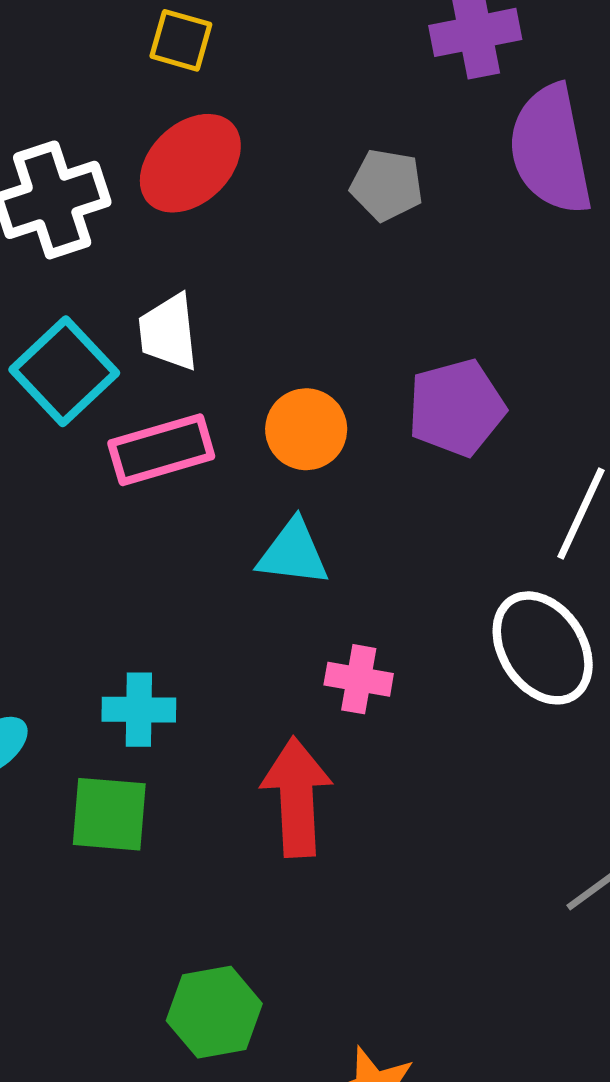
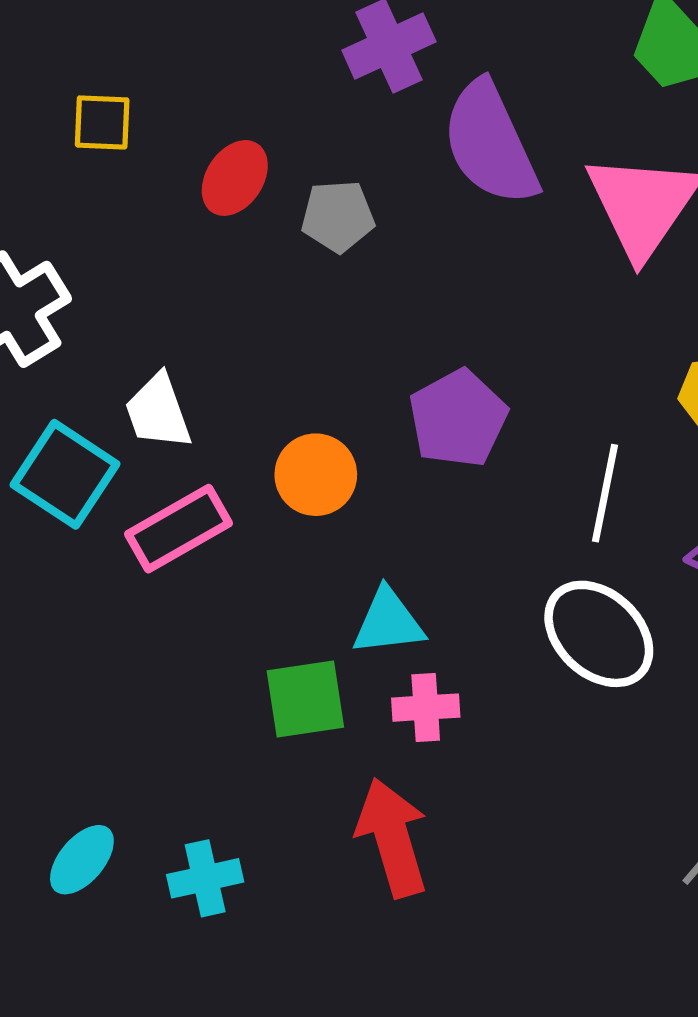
red ellipse: (190, 163) -> (235, 178), moved, size x0.7
cyan triangle: (293, 553) -> (388, 622), moved
cyan cross: (139, 710) -> (205, 878), moved
green square: (109, 814) -> (305, 699), moved

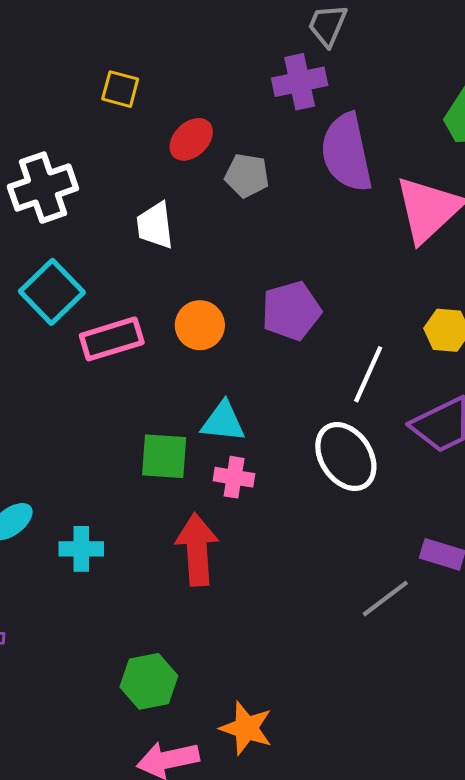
white trapezoid: (158, 412) -> (155, 225), moved

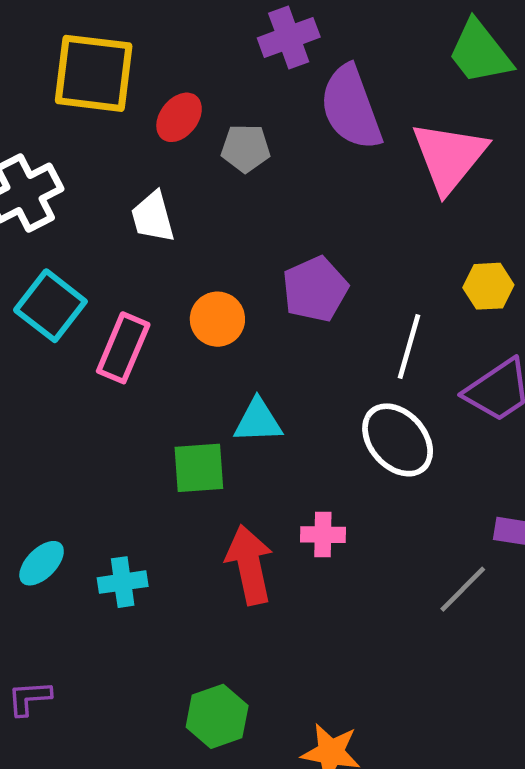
yellow square: (120, 89) -> (94, 73), size x2.0
pink rectangle: (112, 339) -> (123, 348), turned -42
pink cross: (234, 477) -> (323, 535), moved

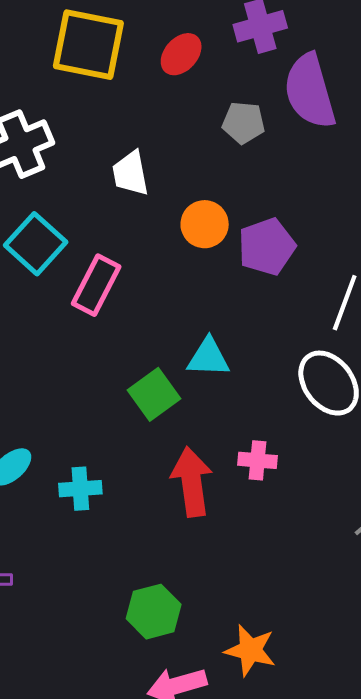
red ellipse: (179, 117) -> (181, 54), moved
gray pentagon: (246, 148) -> (243, 123), moved
orange circle: (217, 319) -> (205, 224), moved
green square: (199, 468) -> (154, 394), turned -36

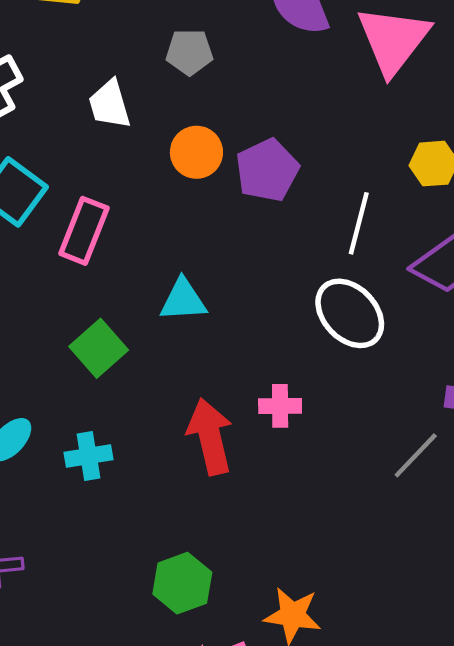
gray pentagon: (243, 123) -> (189, 52), moved
cyan triangle: (208, 357) -> (183, 300), moved
green square: (154, 394) -> (99, 348), moved

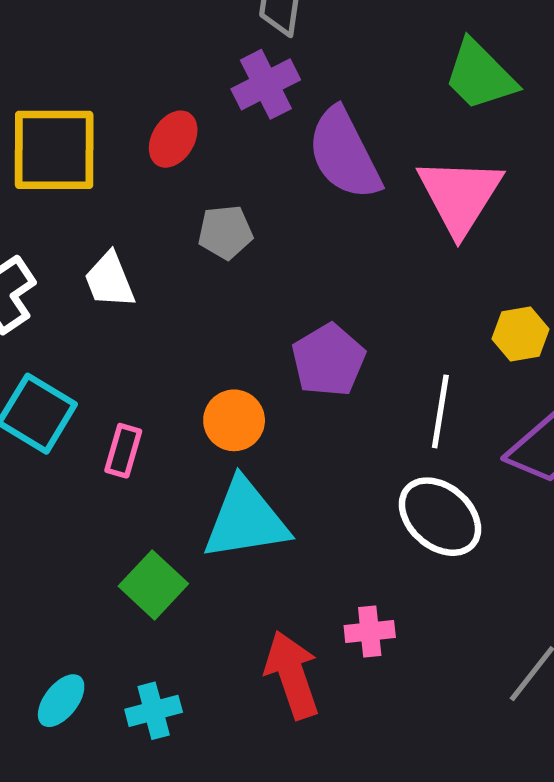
white trapezoid: (110, 104) -> (110, 280), moved
orange circle: (196, 152) -> (234, 420), moved
pink rectangle: (84, 231) -> (123, 451), size x0.7
cyan triangle: (183, 300) -> (246, 520), size x1.6

